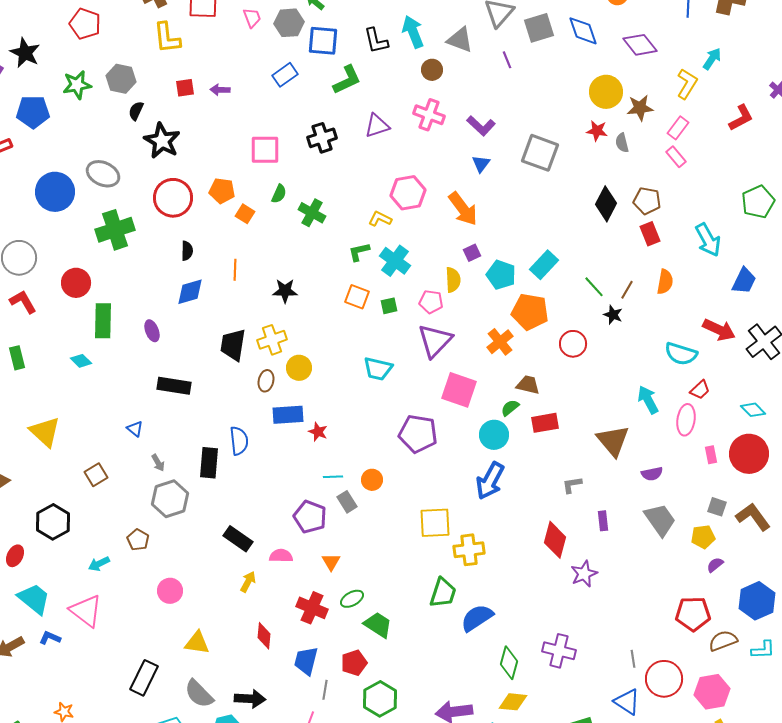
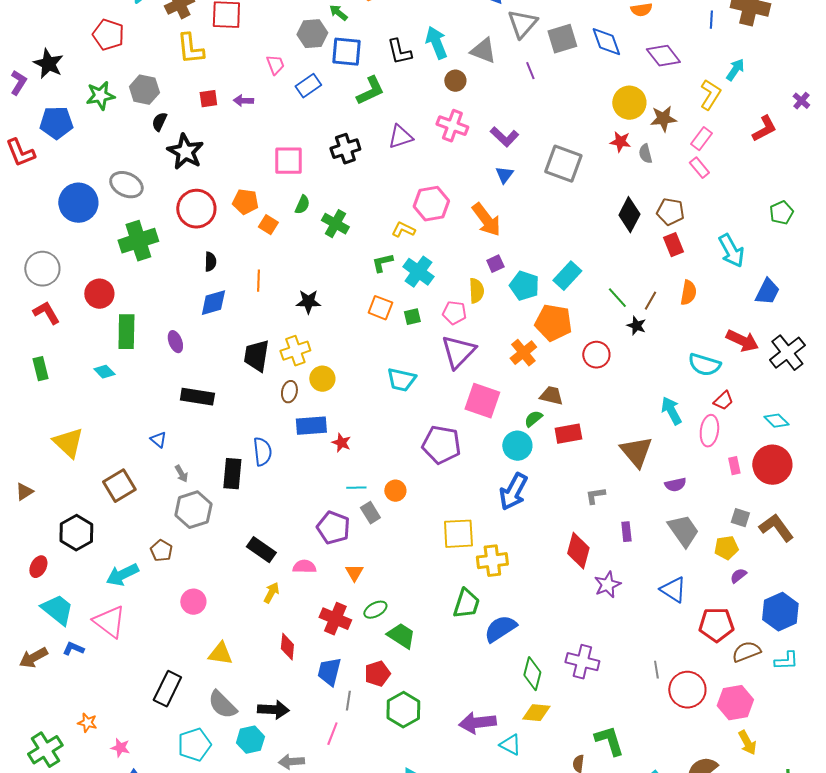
pink trapezoid: (252, 18) -> (275, 65), moved
green pentagon: (758, 202) -> (781, 213), size x0.7
brown square: (96, 475) -> (119, 486), size x1.4
cyan arrow: (99, 564) -> (122, 575), size x1.5
blue triangle: (627, 702) -> (673, 590), moved

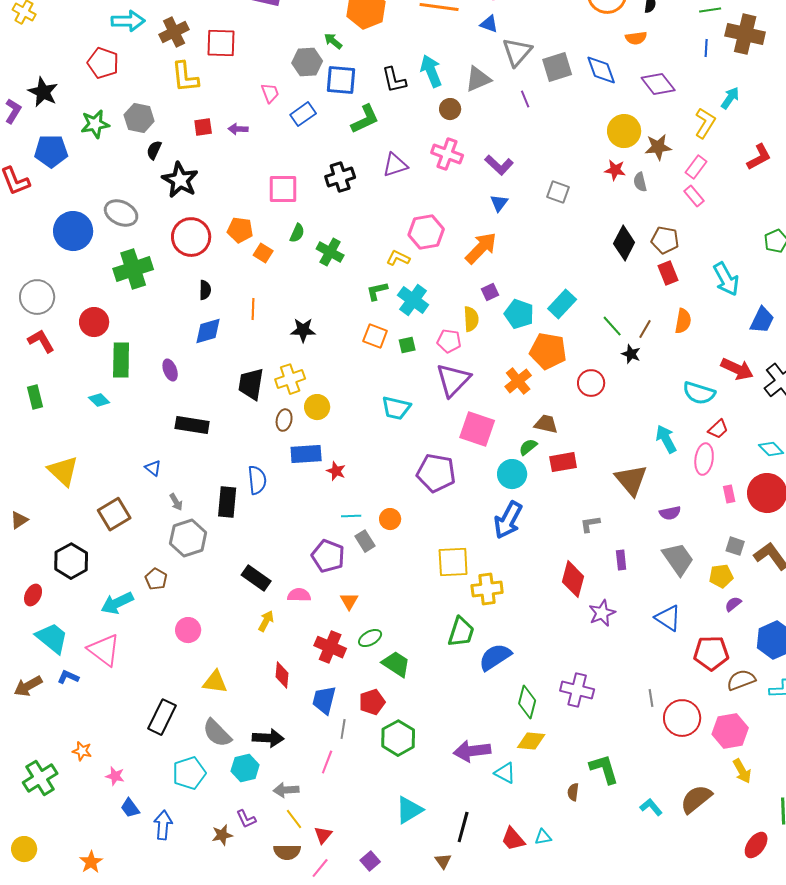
gray triangle: (483, 51) -> (478, 79), turned -44
gray square: (563, 164) -> (558, 192), size x0.6
orange arrow: (486, 220) -> (481, 248), turned -99

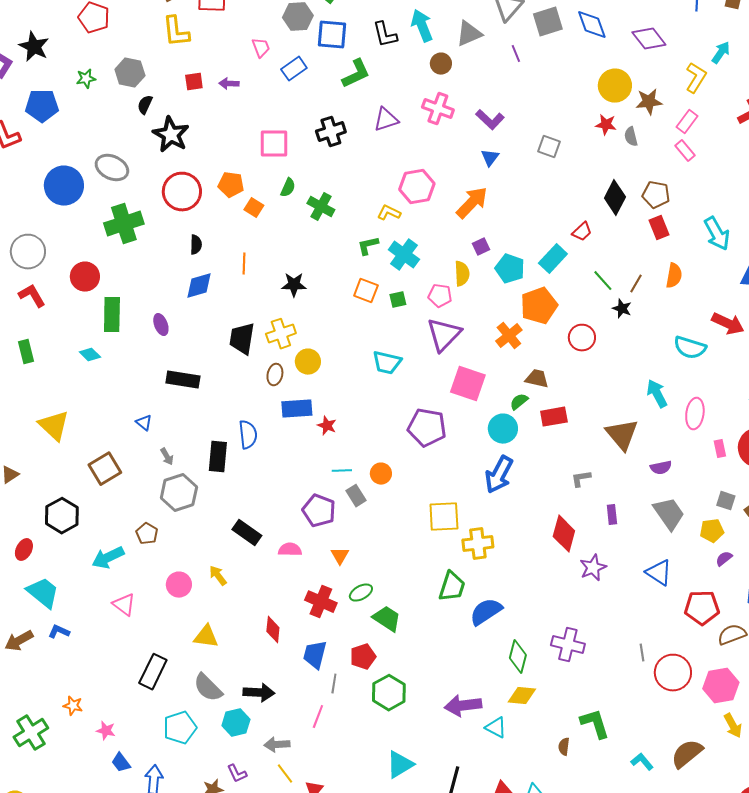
green star: (95, 124) -> (86, 79), size x0.7
orange pentagon: (548, 351) -> (539, 306), turned -30
red trapezoid: (718, 429) -> (582, 232), moved
yellow arrow: (266, 621) -> (218, 576), moved, turned -65
pink triangle: (104, 650) -> (124, 605), moved, size x0.7

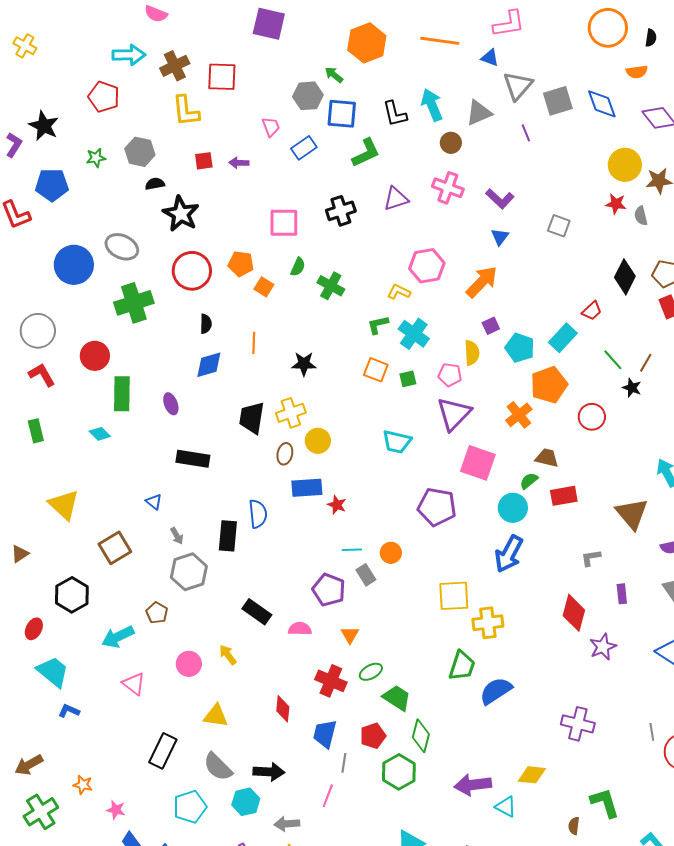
black semicircle: (145, 105) -> (155, 184), turned 54
brown arrow: (19, 641) -> (29, 765), moved
green diamond: (518, 657) -> (421, 736), moved

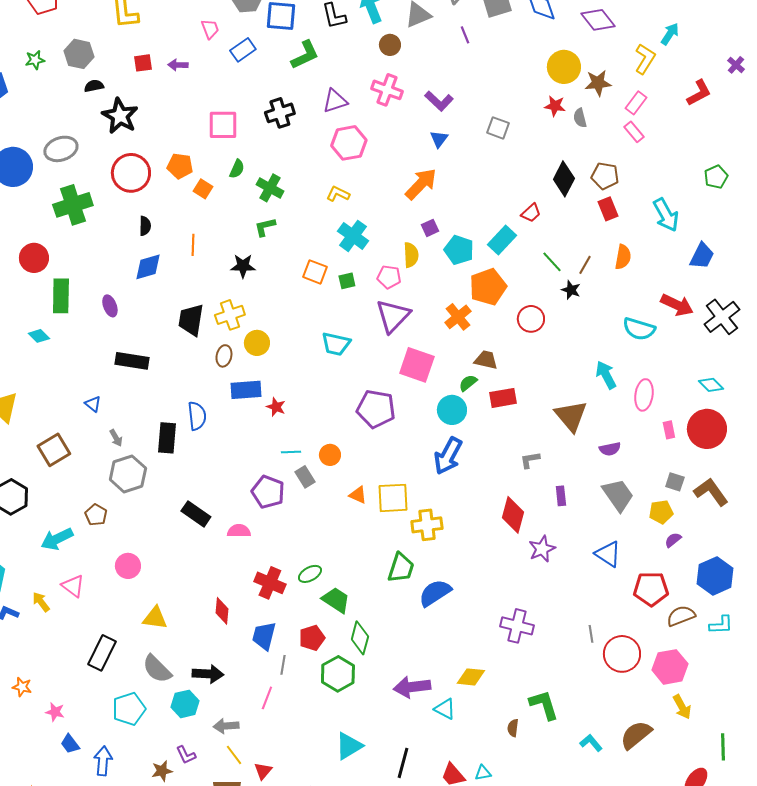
gray ellipse: (122, 247) -> (61, 149), turned -44
pink hexagon: (427, 266) -> (349, 143), moved
green L-shape: (378, 325) -> (265, 227), moved
orange triangle: (350, 635) -> (358, 495), moved, turned -36
yellow arrow: (228, 655) -> (41, 602), moved

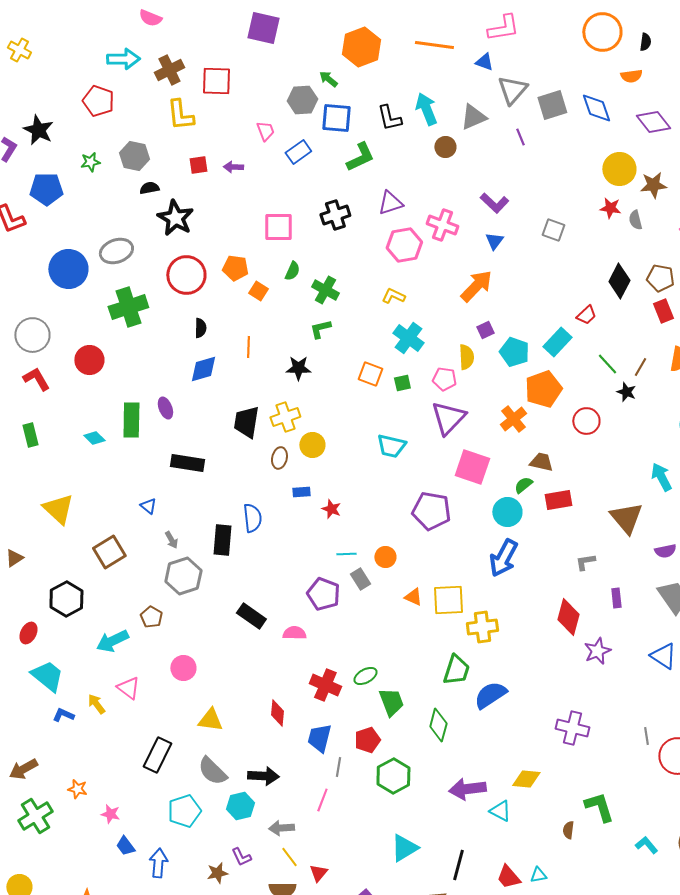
pink cross: (387, 90) -> (442, 225), moved
green rectangle: (61, 296) -> (131, 420), moved
blue rectangle: (246, 390) -> (301, 492), size x0.6
green trapezoid: (336, 600) -> (391, 702), turned 36
green diamond: (360, 638) -> (438, 725), moved

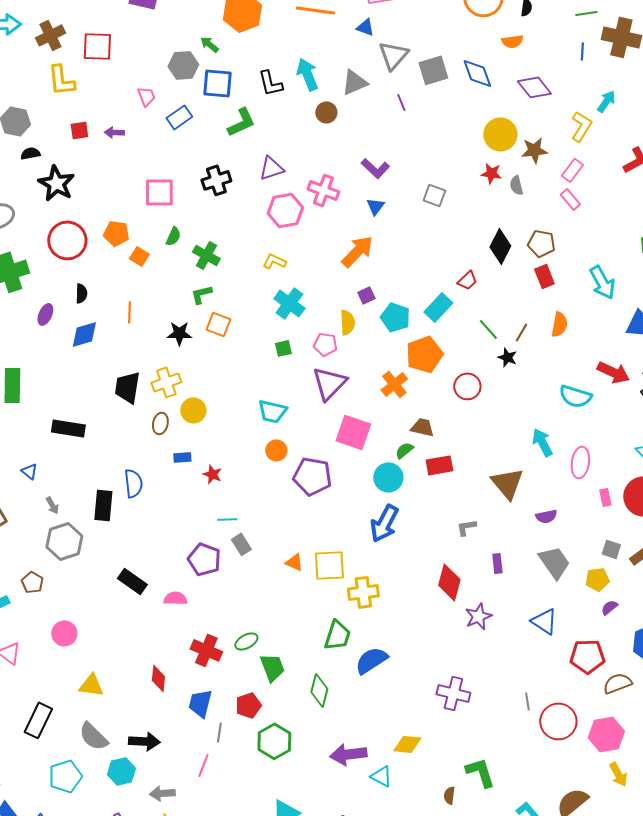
orange square: (370, 374) -> (218, 324), moved
purple ellipse: (165, 408) -> (45, 314), moved, turned 45
orange circle: (385, 557) -> (276, 450), moved

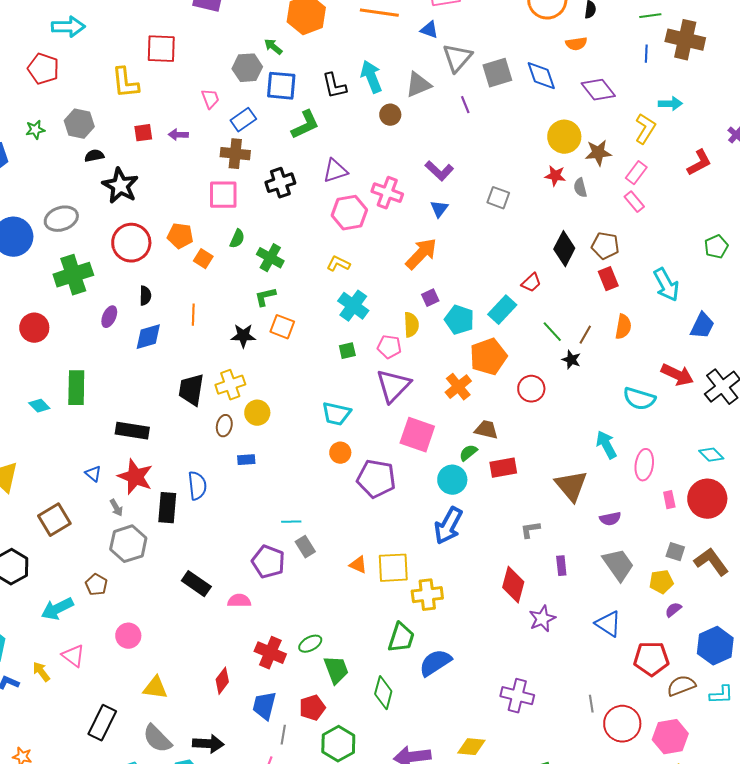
brown cross: (50, 35) -> (235, 154), moved, turned 32
cyan arrow: (606, 101) -> (670, 104), turned 55
red star: (212, 474) -> (135, 477), moved, size x1.8
red diamond: (158, 678) -> (222, 681), turned 32

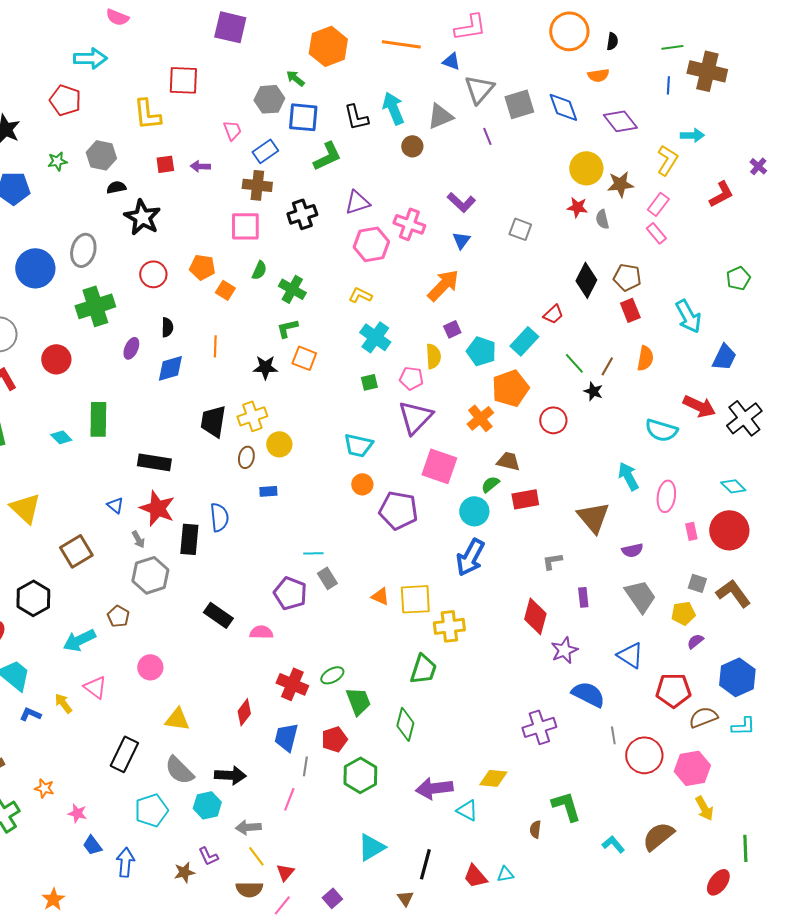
gray ellipse: (61, 219) -> (83, 250), turned -56
red circle: (131, 243) -> (153, 274), size x0.7
blue semicircle: (435, 663) -> (588, 694), moved, turned 60
purple cross: (517, 696) -> (539, 727), turned -32

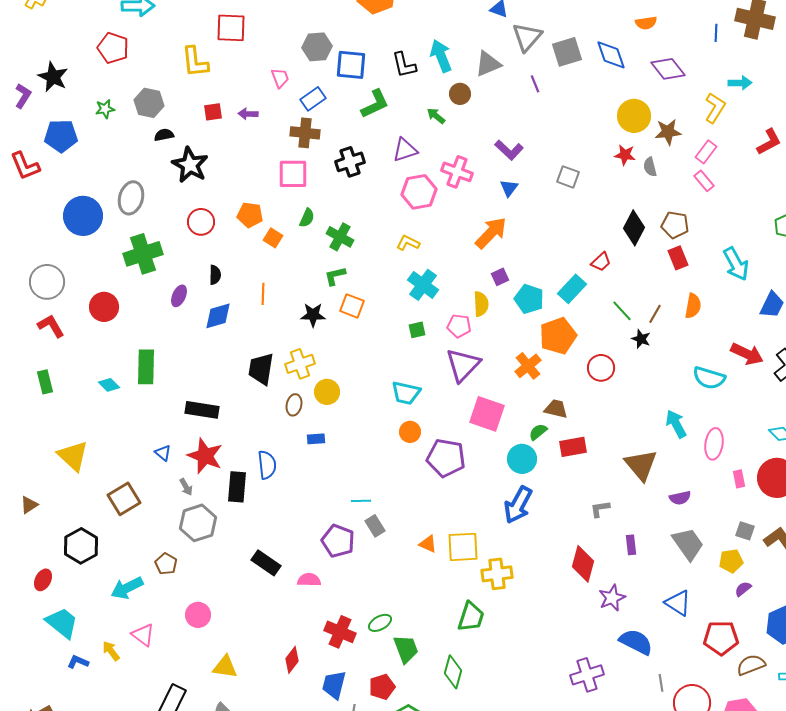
green arrow: (295, 78) -> (436, 116), moved

